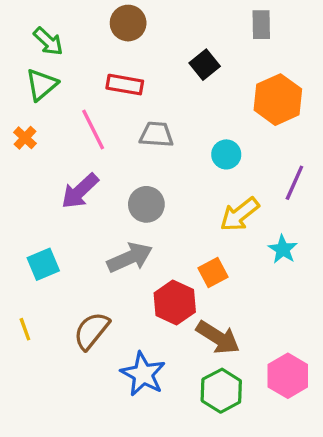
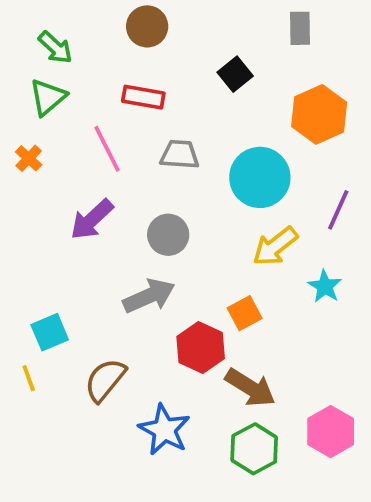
cyan circle: (226, 154) -> (260, 177), size x1.8
cyan square: (43, 264) -> (50, 332), moved

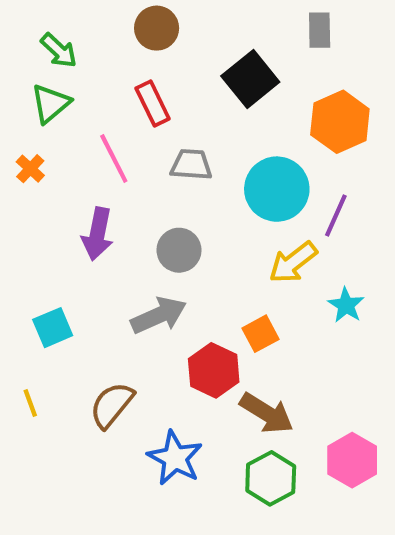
black square: (235, 74) -> (250, 79), size x1.5
red rectangle: (143, 97) -> (153, 103), turned 54
purple line: (338, 210) -> (336, 216), moved
purple arrow: (92, 219) -> (98, 234), turned -36
cyan square: (50, 332) -> (53, 328), moved

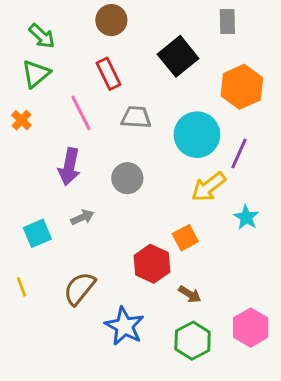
gray arrow: (159, 315) -> (82, 217), moved, size x0.6
brown arrow: (267, 413) -> (190, 294), size x0.6

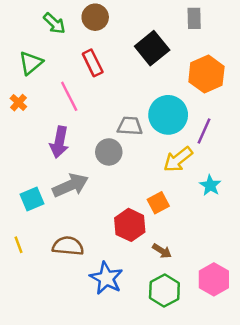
green arrow: (42, 36) -> (54, 23), moved
gray trapezoid: (136, 117) -> (130, 126), moved
gray arrow: (82, 217) -> (70, 185), size x1.8
brown semicircle: (79, 288) -> (68, 246), turned 56

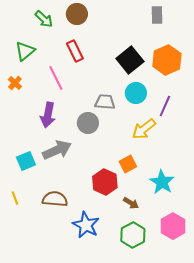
black square: (152, 48) -> (130, 60), moved
cyan circle: (168, 115) -> (136, 93), size x0.7
cyan star: (210, 185) -> (162, 182), moved, size x1.4

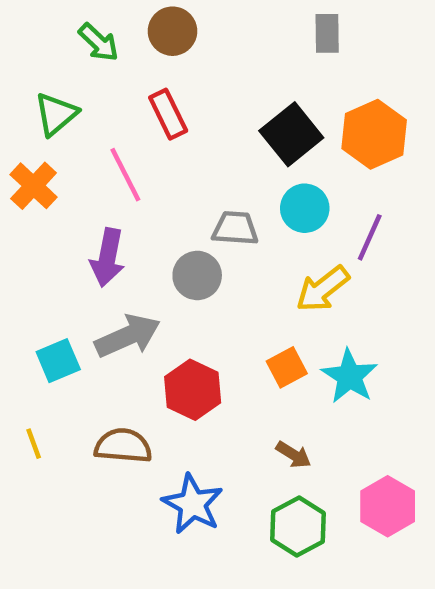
gray rectangle: (157, 15) -> (327, 33), moved
orange cross: (15, 83) -> (34, 186), size x1.5
red hexagon: (105, 182) -> (193, 390), moved
cyan star: (162, 182) -> (350, 376), moved

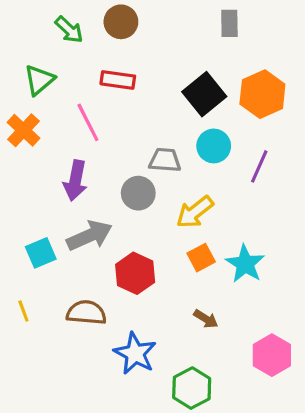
red rectangle: (168, 114) -> (118, 80), turned -56
yellow arrow: (323, 289) -> (195, 212), moved
green hexagon: (298, 526) -> (192, 388), moved

